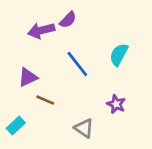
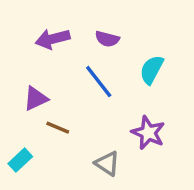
purple semicircle: (68, 20) -> (107, 39), moved, turned 60
purple star: (116, 104) -> (148, 133), size x1.4

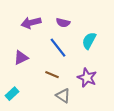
brown line: (58, 128) -> (52, 75), moved

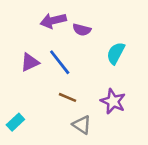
purple arrow: (31, 23) -> (53, 21), moved
blue line: (58, 48) -> (60, 62), moved
purple triangle: (21, 58) -> (30, 62), moved

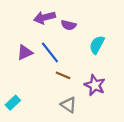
brown line: (67, 97) -> (63, 75), moved

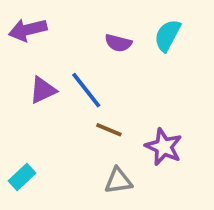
purple arrow: (45, 17) -> (28, 30), moved
cyan semicircle: (97, 45) -> (167, 35), moved
gray triangle: (69, 105) -> (118, 181), turned -42

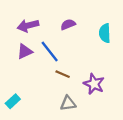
purple arrow: (28, 30) -> (28, 26), moved
cyan semicircle: (167, 35) -> (105, 33), moved, turned -30
purple semicircle: (118, 43) -> (68, 24), turned 144

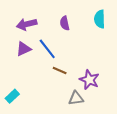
purple semicircle: (68, 24) -> (65, 23), turned -80
cyan semicircle: (105, 33) -> (100, 19), moved
gray triangle: (68, 103) -> (76, 98), moved

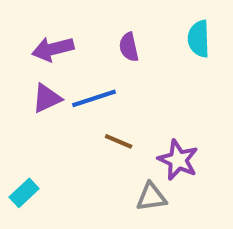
blue line: (47, 49) -> (94, 98), turned -70

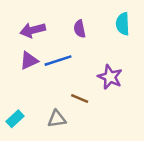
brown line: (119, 141) -> (80, 99), moved
purple star: (178, 160) -> (110, 77), moved
gray triangle: (151, 197) -> (57, 119), moved

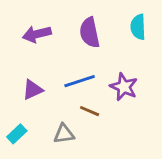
purple semicircle: (80, 29) -> (90, 33), size x1.5
purple triangle: (29, 61) -> (32, 90), moved
blue line: (58, 61) -> (80, 81), moved

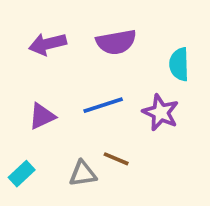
cyan semicircle: (138, 27) -> (179, 64), moved
purple semicircle: (90, 33) -> (116, 42), turned -88
brown line: (90, 111) -> (116, 159), moved

